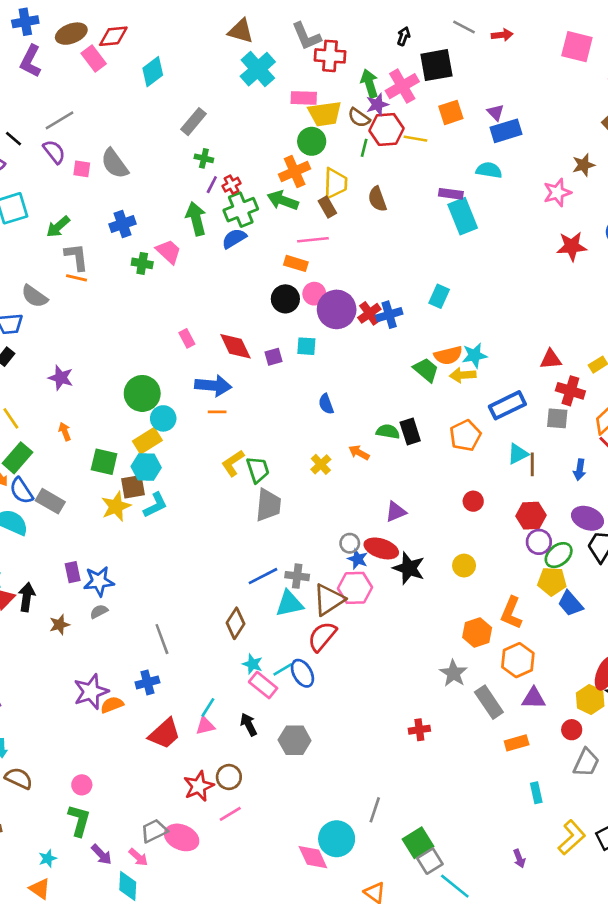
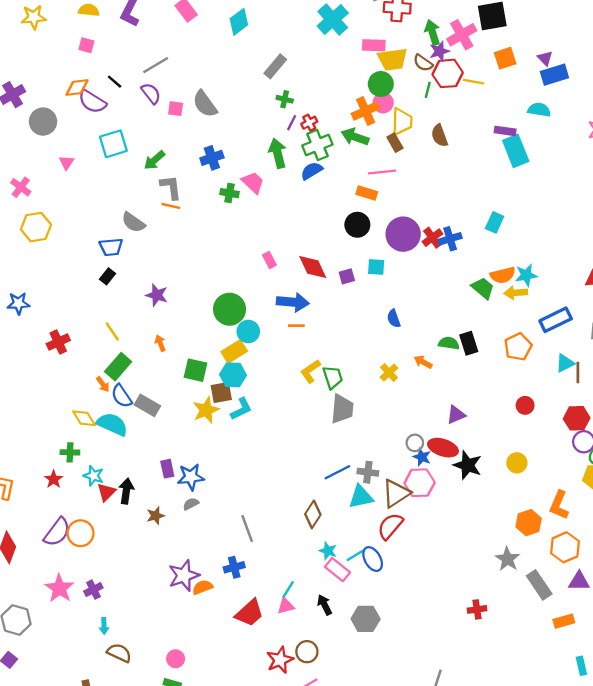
pink circle: (314, 294) -> (383, 103), moved

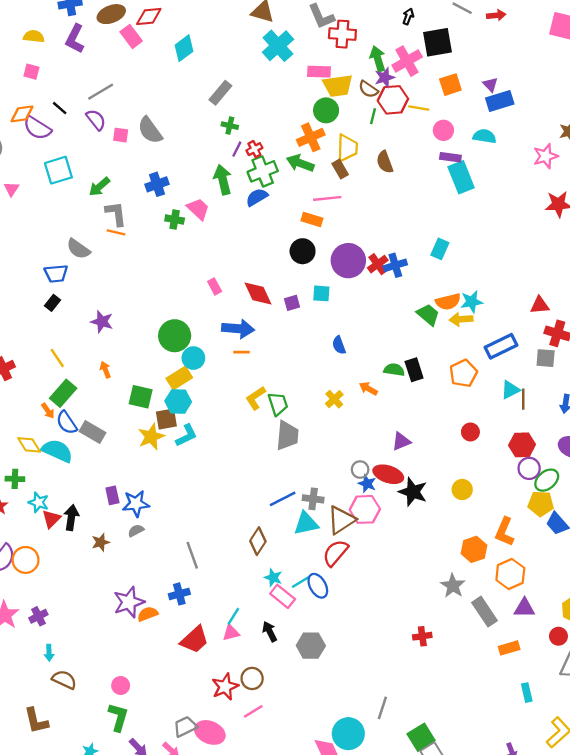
pink circle: (383, 103) -> (443, 130), moved

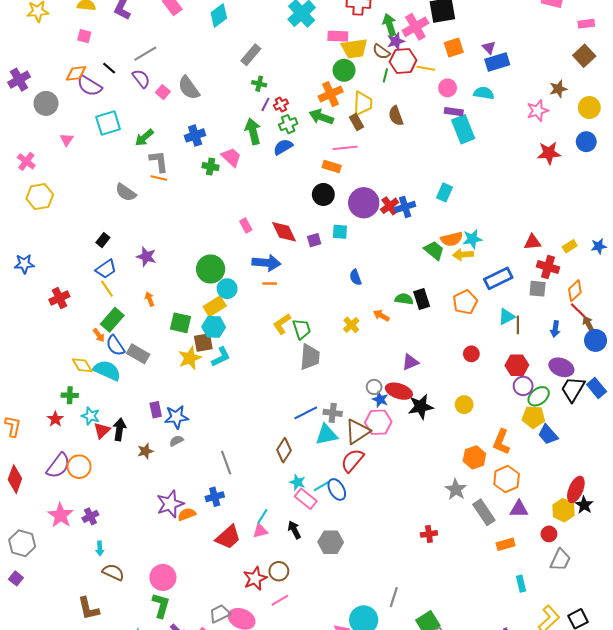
pink square: (121, 135) -> (163, 92), turned 32
green cross: (263, 171) -> (288, 124), size x0.7
blue trapezoid: (56, 274) -> (106, 269), moved, turned -30
black star: (413, 492) -> (421, 407), turned -30
pink circle: (121, 686) -> (163, 577), size x1.6

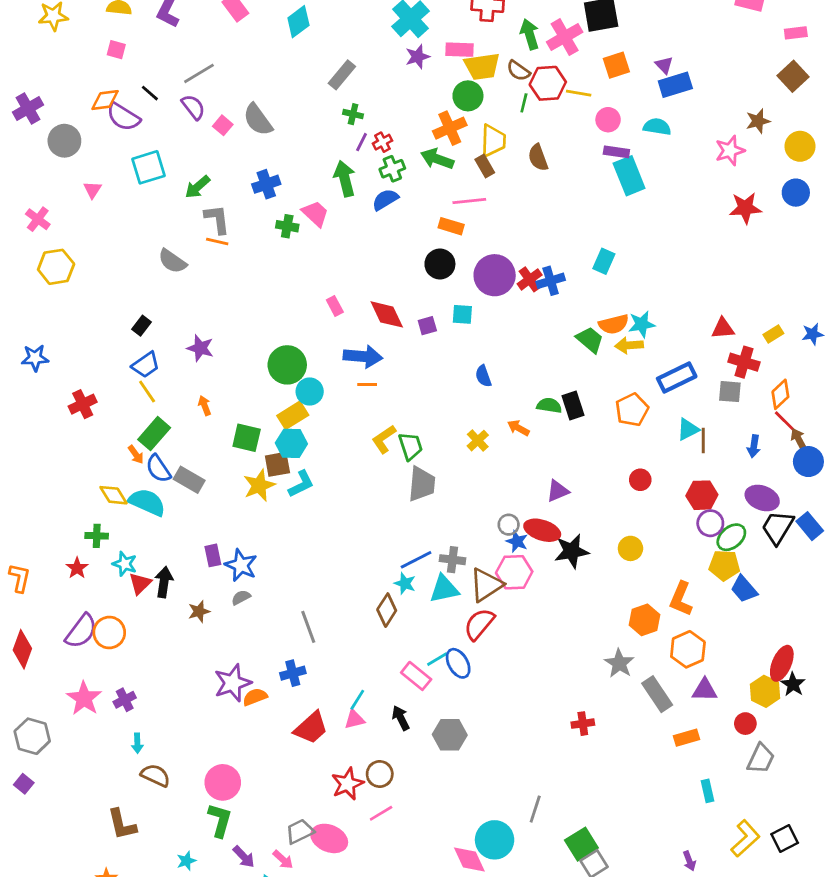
purple star: (396, 41) -> (418, 57), moved
blue star: (176, 417) -> (241, 565), turned 30
cyan star: (297, 482) -> (405, 583), moved

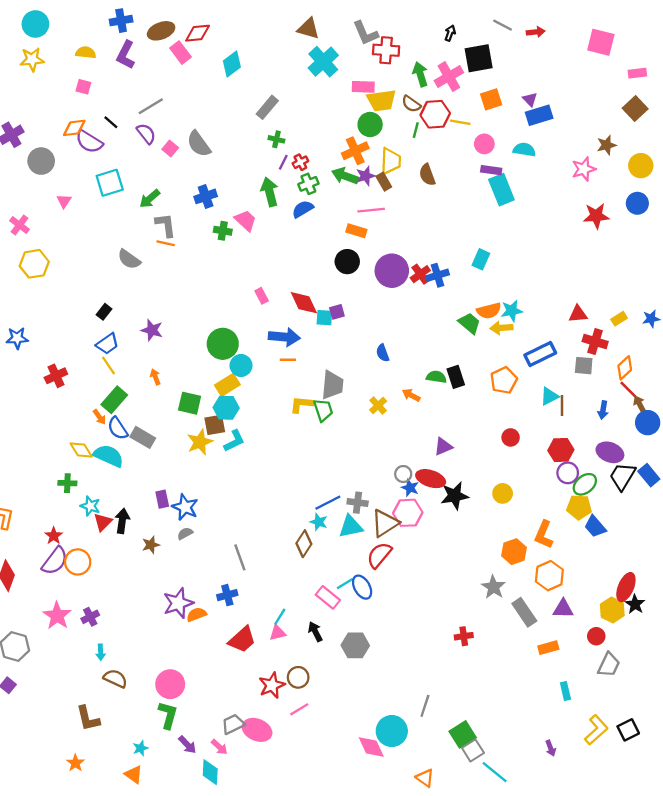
purple star: (418, 57) -> (366, 176), moved
cyan square: (462, 314) -> (324, 318), moved
yellow L-shape: (384, 439) -> (302, 404), turned 40
gray trapezoid: (422, 484) -> (332, 385), moved
red star: (77, 568) -> (54, 536), moved

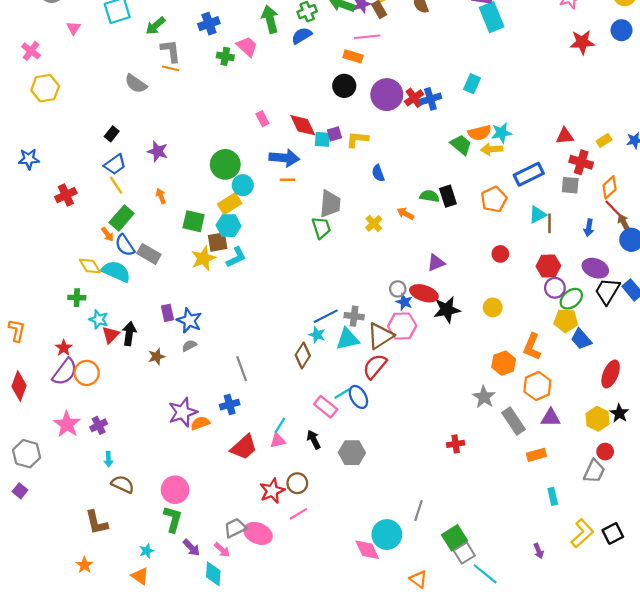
yellow L-shape: (302, 404) -> (357, 139), moved
red ellipse: (626, 587) -> (611, 374), moved
red circle: (596, 636) -> (605, 452), moved

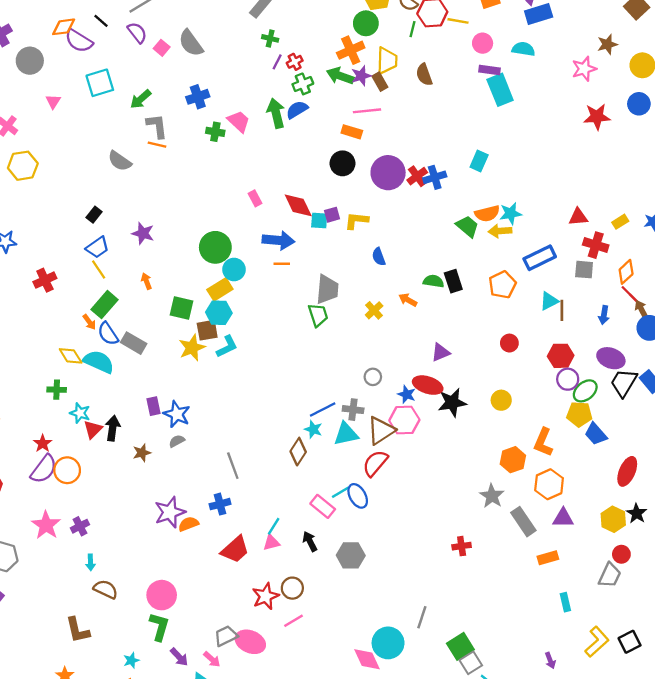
green arrow: (270, 19) -> (276, 113), moved
gray circle: (398, 289) -> (373, 377), moved

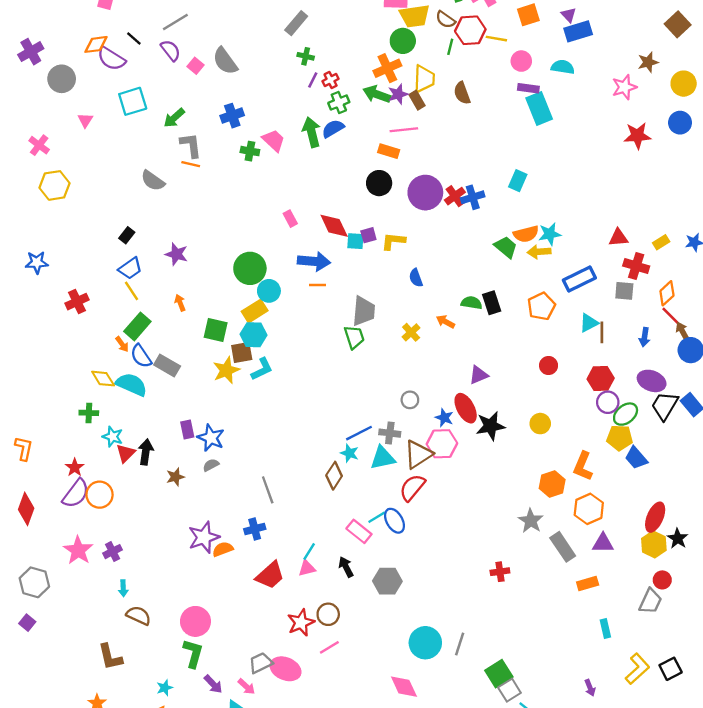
red ellipse: (428, 385) -> (466, 408), turned 44
red ellipse: (627, 471) -> (655, 517), moved
cyan circle: (388, 643) -> (425, 643), moved

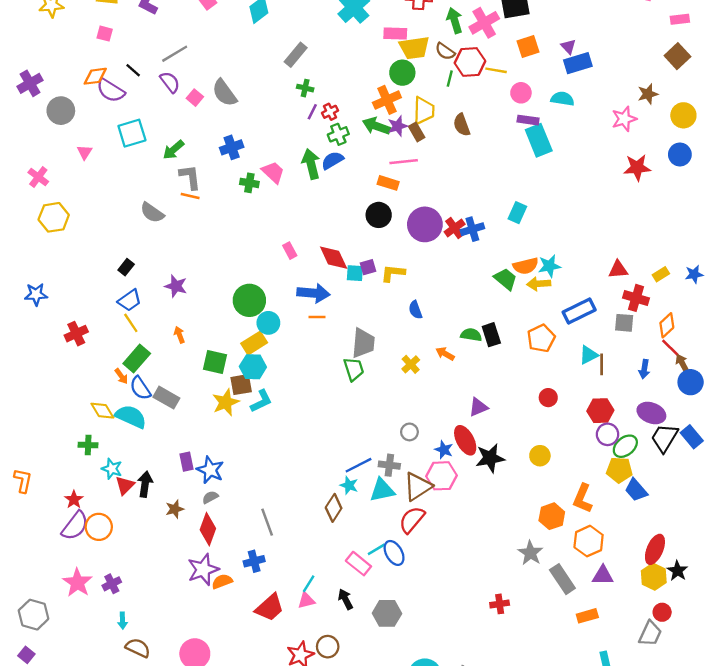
red diamond: (26, 509) -> (208, 529), moved

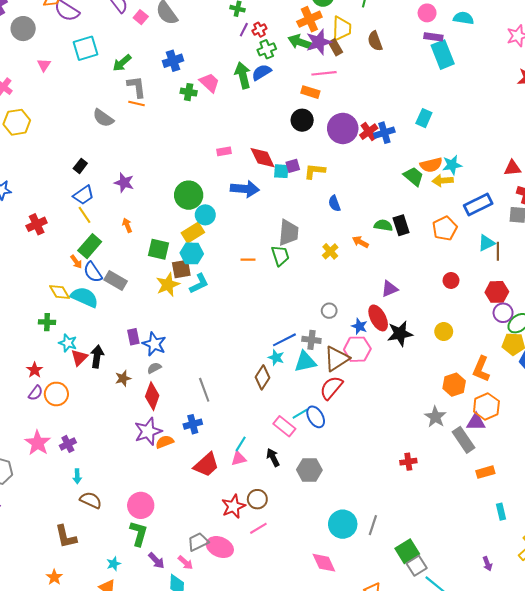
purple star: (398, 126) -> (319, 42), size x1.4
pink rectangle: (290, 251) -> (224, 151), turned -72
orange line: (317, 317) -> (248, 260), moved
purple semicircle: (75, 526) -> (36, 393), size x0.6
purple triangle: (603, 575) -> (476, 422), moved

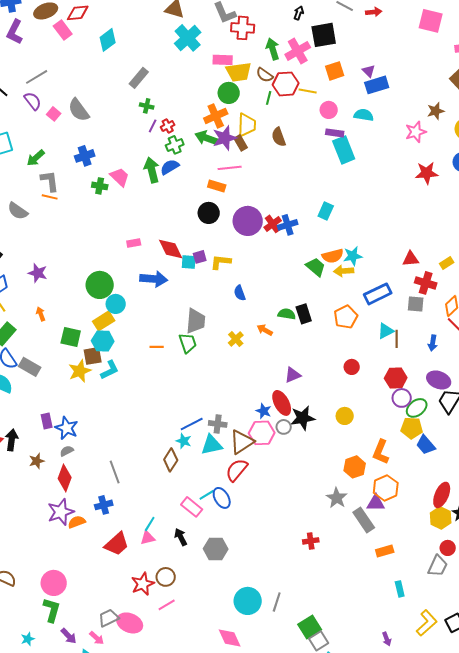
gray circle: (329, 311) -> (284, 427), moved

